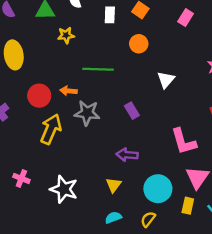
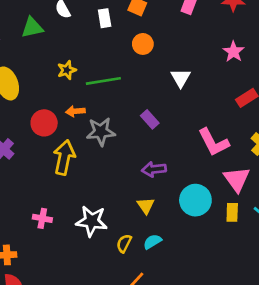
yellow star: (66, 35) -> (67, 70), moved
yellow semicircle: (148, 219) -> (124, 243), moved

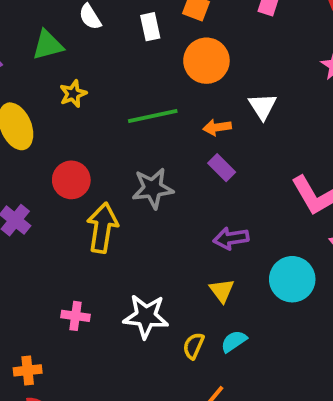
orange circle: (143, 44) -> (206, 61), size x1.5
yellow star: (67, 70) -> (73, 94), moved
orange arrow: (75, 111) -> (217, 127), moved

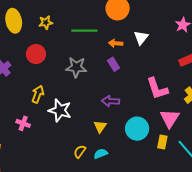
yellow star: (73, 94) -> (46, 22), moved
yellow arrow: (102, 228) -> (38, 94), moved, size x0.7
white star: (146, 316) -> (60, 110), moved

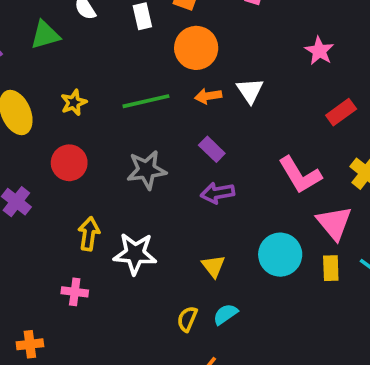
orange arrow: (116, 43) -> (208, 96), moved
purple arrow: (111, 101) -> (217, 193), moved

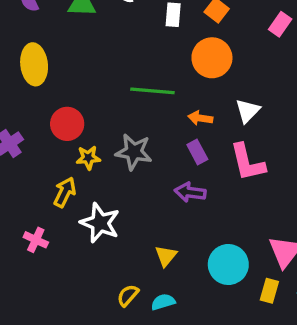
orange arrow: (208, 96) -> (200, 118), moved
yellow star: (74, 103) -> (88, 158), moved
pink L-shape: (300, 175) -> (247, 162), moved

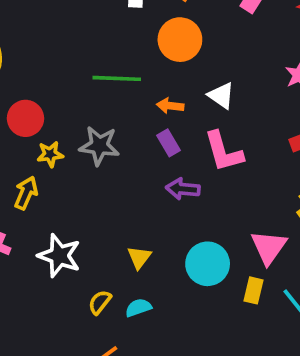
white triangle: (248, 111) -> (221, 96), turned -36
purple arrow: (190, 192) -> (183, 189), moved
white star: (100, 223) -> (59, 256), moved

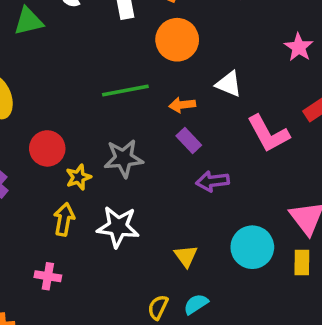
pink L-shape: (224, 152) -> (268, 134), moved
white star: (59, 256) -> (118, 227), moved

